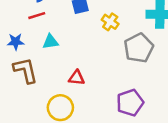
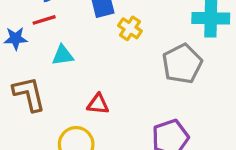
yellow cross: (110, 22) -> (130, 28), moved
blue star: (16, 42) -> (16, 38), moved

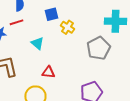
cyan triangle: (63, 55) -> (37, 43), moved, turned 48

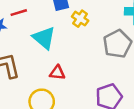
cyan triangle: (37, 43) -> (44, 38), size x1.5

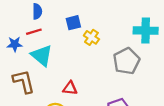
cyan triangle: (44, 38) -> (42, 55), moved

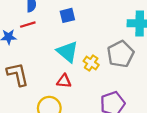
yellow cross: (91, 37) -> (91, 63), moved
cyan triangle: (42, 55) -> (67, 52), moved

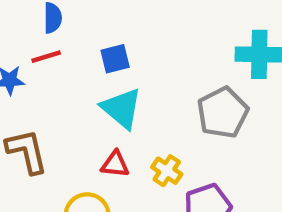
blue square: (67, 15) -> (115, 59), moved
yellow cross: (91, 63) -> (167, 171), moved

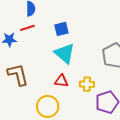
yellow cross: (167, 171) -> (87, 84), turned -32

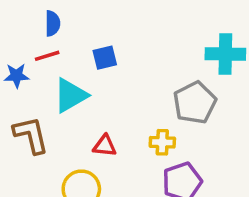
cyan triangle: (65, 53) -> (71, 95), moved, turned 50
yellow cross: (87, 84) -> (162, 142), moved

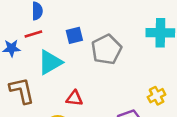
gray pentagon: (195, 103) -> (106, 49), moved
yellow cross: (162, 142) -> (157, 96), moved, turned -30

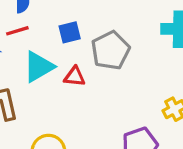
red triangle: (74, 98) -> (75, 77), moved

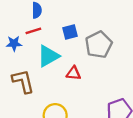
red triangle: (75, 77) -> (73, 73), moved

